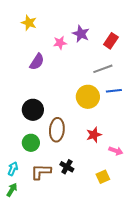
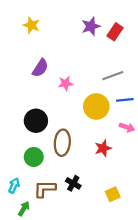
purple star: (81, 34) -> (91, 26), moved, turned 30
red rectangle: (111, 41) -> (115, 32), moved
pink star: (60, 43) -> (66, 83), moved
pink arrow: (116, 151) -> (127, 127), moved
green arrow: (12, 190) -> (24, 209), moved

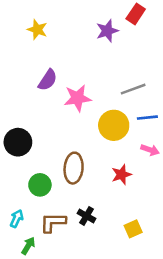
red rectangle: (115, 32) -> (136, 14), moved
pink star: (66, 83) -> (77, 98), size x1.5
black circle: (36, 121) -> (18, 142), moved

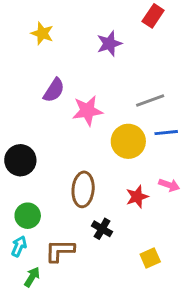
purple star: (107, 31) -> (109, 44), moved
pink arrow: (150, 150) -> (169, 185), moved
green circle: (40, 185) -> (28, 216), moved
black cross: (87, 216) -> (102, 229), moved

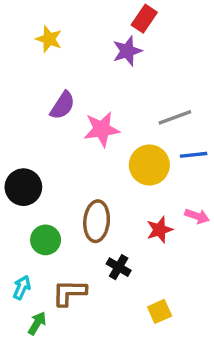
red rectangle: (153, 16) -> (144, 19), moved
green circle: (28, 216) -> (46, 240), moved
yellow square: (150, 258) -> (160, 311), moved

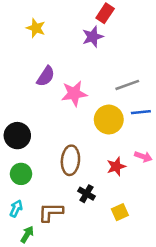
green circle: (46, 240) -> (21, 174), moved
yellow square: (160, 311) -> (120, 212), moved

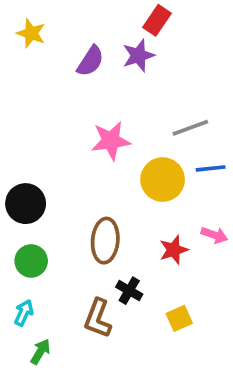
yellow star: (36, 28) -> (31, 33), moved
purple semicircle: (46, 76) -> (90, 61), moved
brown L-shape: (51, 212) -> (98, 318), moved, turned -70

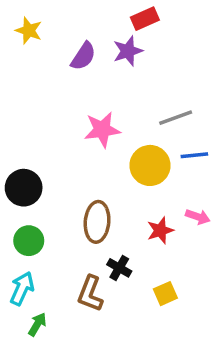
red rectangle: (157, 20) -> (145, 19), turned 32
cyan arrow: (24, 313) -> (22, 288), size x1.4

